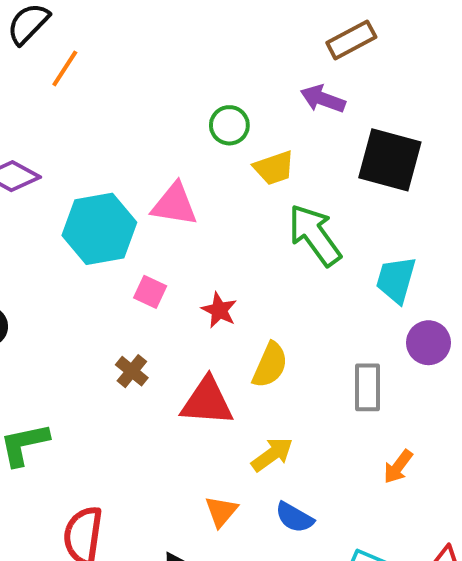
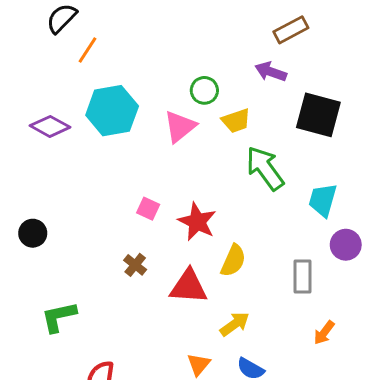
pink triangle: (175, 205) -> (180, 126), moved, turned -48
cyan hexagon: (99, 229) -> (112, 111), moved
red star: (219, 310) -> (197, 222), size x1.5

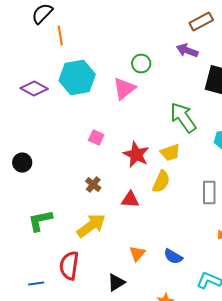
orange line: (88, 50) -> (60, 36), turned -42
yellow trapezoid: (236, 121) -> (170, 153), moved
pink square: (148, 209) -> (96, 138), moved
red triangle: (189, 287) -> (130, 200), size x0.7
yellow arrow: (235, 324) -> (91, 226), moved, size x1.4

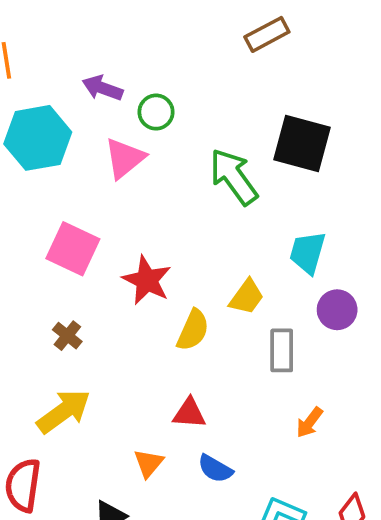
purple arrow: (187, 51) -> (102, 88), moved
green arrow: (183, 118) -> (234, 177), moved
pink square: (96, 138) -> (73, 249), size x1.8
yellow trapezoid: (170, 153) -> (247, 297), moved, turned -35
red triangle: (130, 200) -> (189, 413), moved

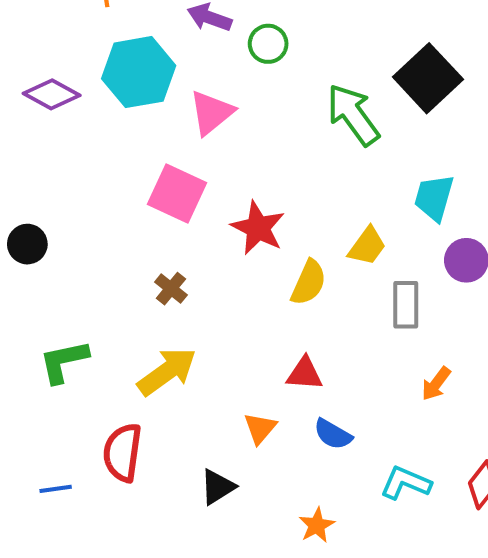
black square: (302, 143) -> (428, 78), turned 32
pink triangle: (125, 158) -> (211, 113), moved

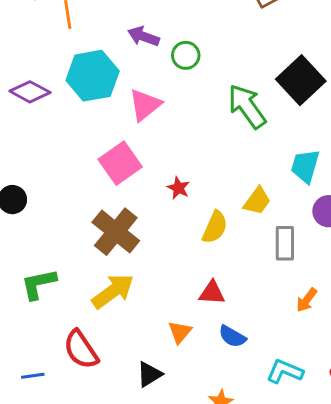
pink square: (177, 193) -> (120, 163), turned 30
red star: (258, 228) -> (178, 188), size x0.6
brown cross: (171, 289) -> (116, 232), size x2.0
red semicircle: (122, 452) -> (81, 350), turned -42

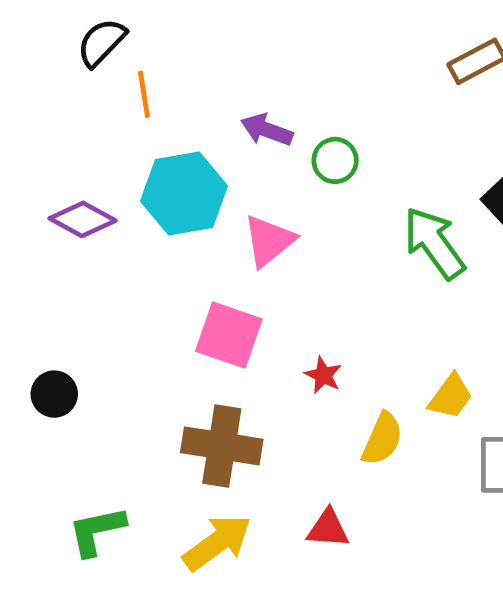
pink square: (120, 163) -> (229, 335), turned -36
brown cross: (116, 232) -> (222, 446), turned -30
red triangle: (212, 293) -> (328, 529), moved

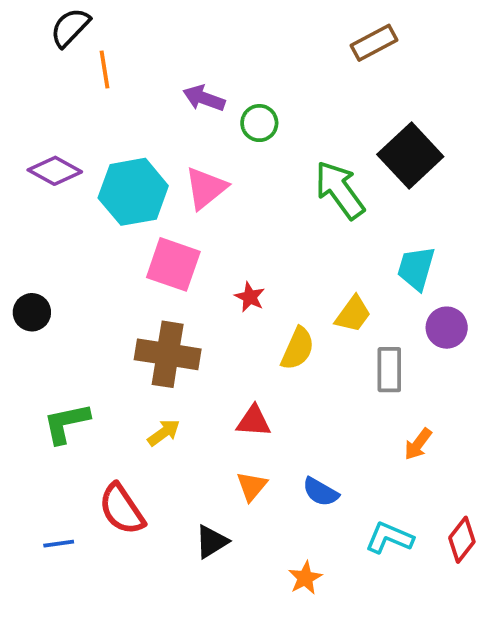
cyan hexagon: (184, 193) -> (133, 192), moved
yellow arrow: (217, 543) -> (164, 433), size x0.6

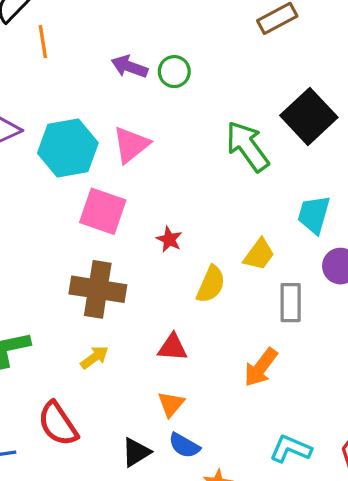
green circle: (259, 123) -> (174, 72), moved
orange arrow: (418, 444) -> (261, 367), moved, size x1.4
blue semicircle: (321, 492) -> (184, 446), moved

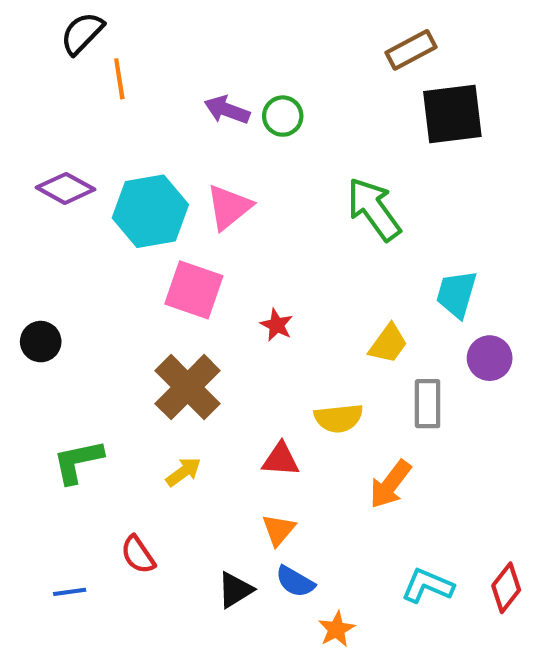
black square: (309, 116) -> (452, 114), moved, turned 36
yellow semicircle: (211, 284) -> (339, 418), moved, turned 60
brown cross: (98, 289) -> (188, 387), turned 36
red semicircle: (58, 424) -> (138, 555), size x0.7

